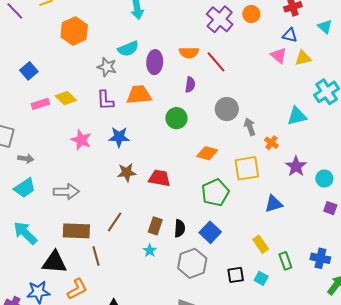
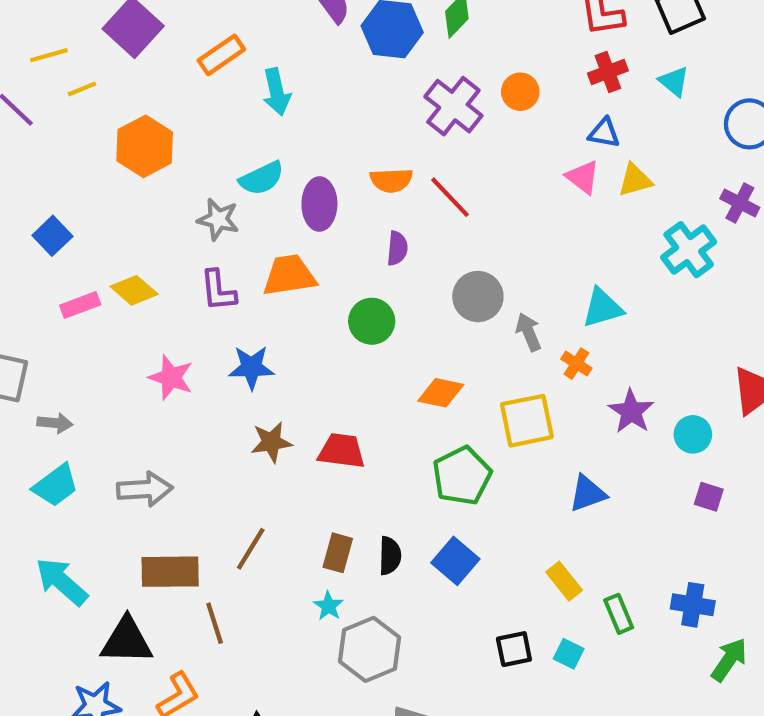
cyan triangle: (325, 27) -> (674, 81), moved
cyan triangle: (297, 116) -> (603, 308), moved
gray hexagon: (192, 263) -> (370, 649), moved

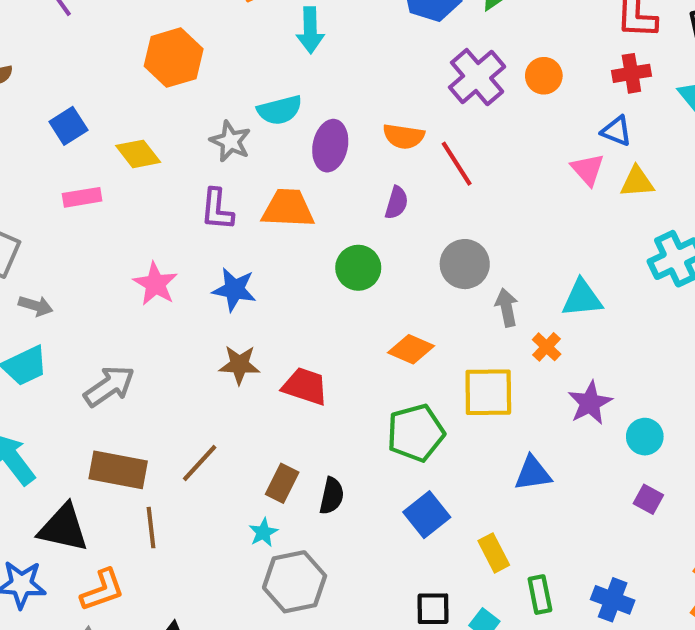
yellow diamond: (134, 290) -> (138, 154), moved
gray arrow: (145, 489) -> (109, 386), turned -42
blue square: (455, 561) -> (427, 515), moved

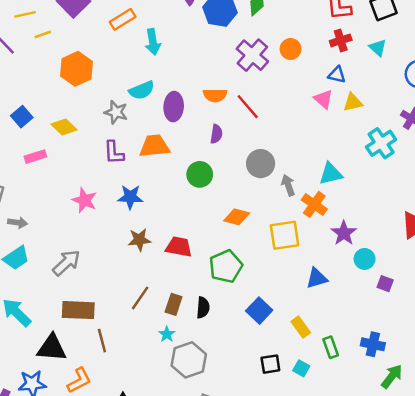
orange cross: (547, 347) -> (314, 204), size x1.5
green pentagon: (416, 433) -> (226, 266), moved
cyan circle: (645, 437) -> (365, 259), moved
brown line: (200, 463) -> (140, 298), moved

